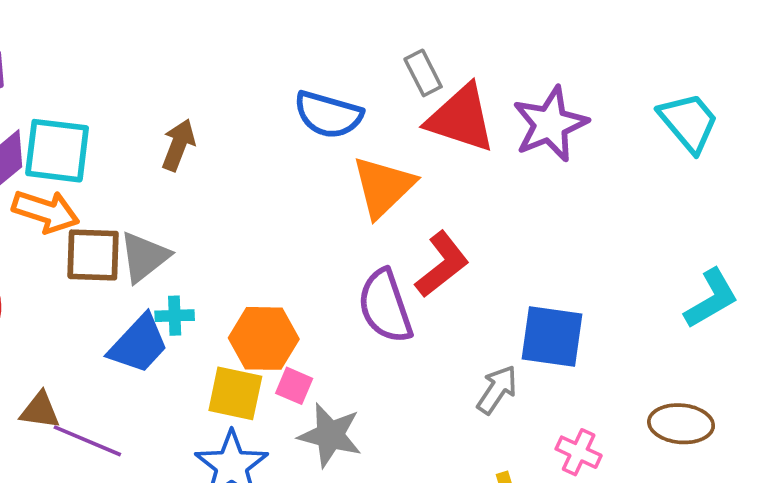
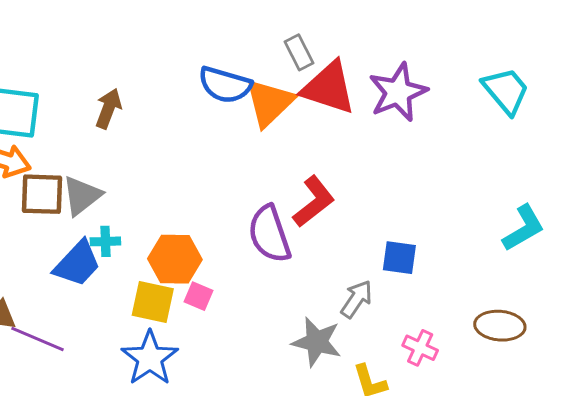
orange triangle: (383, 187) -> (269, 103), moved
blue square: (552, 337) -> (399, 258), size x0.7
gray star: (330, 435) -> (317, 342), moved

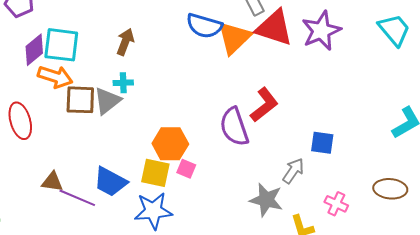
cyan cross: (105, 241) -> (123, 83), moved
blue trapezoid: (77, 264) -> (110, 182), moved, turned 75
blue star: (150, 358) -> (153, 211), turned 30

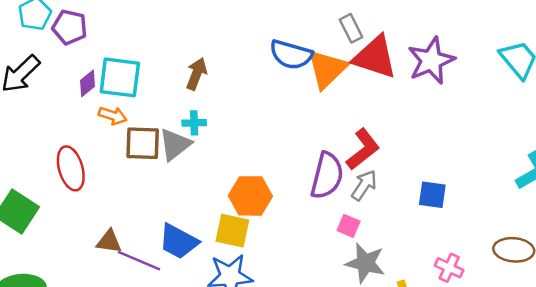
purple diamond: (34, 50) -> (88, 83), size x0.7
orange arrow: (55, 77) -> (113, 116), size x0.7
purple semicircle: (234, 127) -> (327, 176), turned -147
pink square: (186, 169) -> (349, 226), moved
gray arrow: (293, 171) -> (364, 185), moved

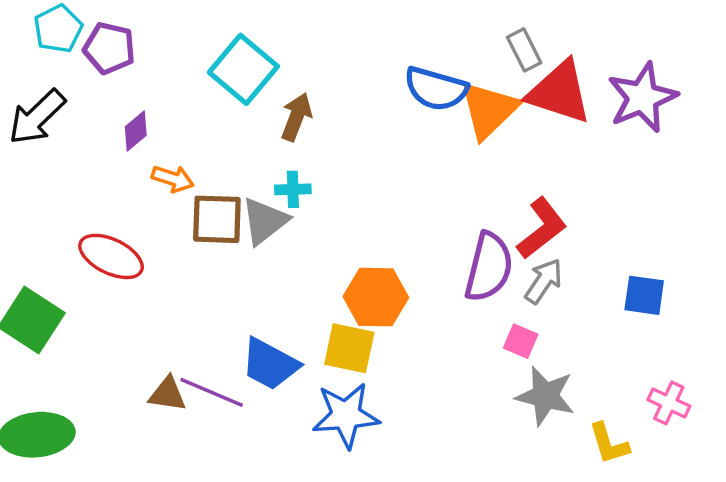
cyan square: (120, 77) -> (243, 69), moved, turned 33
red ellipse: (71, 168) -> (111, 256), turned -48
brown triangle: (109, 241) -> (168, 394), moved

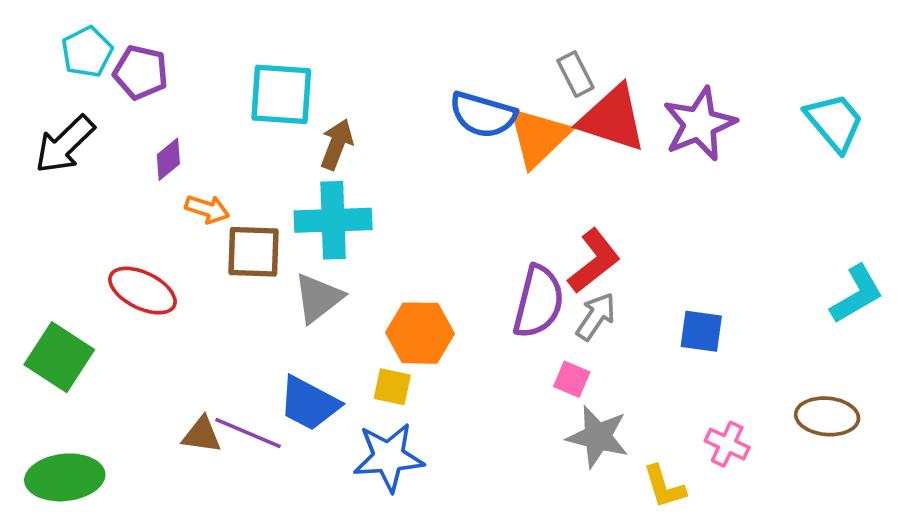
cyan square: (243, 69) -> (281, 94), turned -36
cyan cross: (293, 189) -> (333, 220), size x2.0
gray triangle: (265, 221) -> (318, 298), moved
yellow square: (349, 348) -> (392, 387), size x0.7

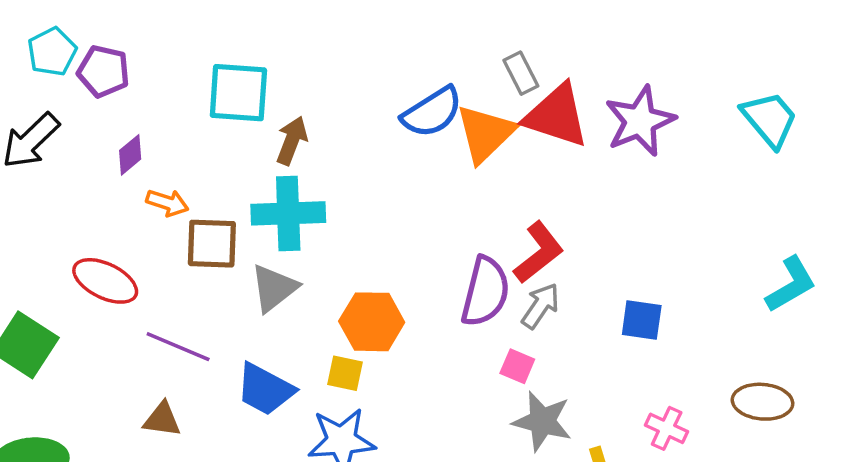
blue semicircle: (483, 115) -> (432, 112), turned -48
purple line: (248, 433) -> (178, 347), moved

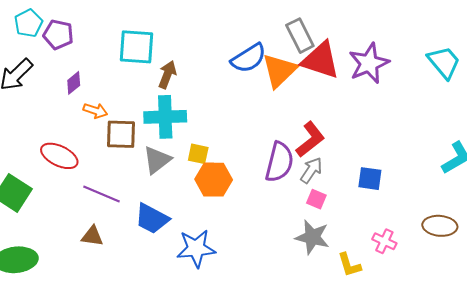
gray rectangle: (521, 73) -> (300, 36), size x1.4
pink square: (517, 366) -> (316, 199), moved
yellow square: (345, 373) -> (198, 154), moved

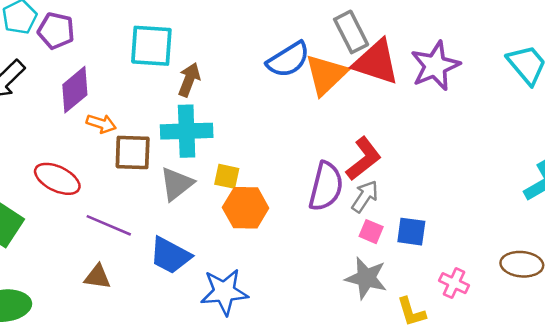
purple diamond: (74, 83) -> (75, 90), size x1.6
blue square: (370, 179) -> (411, 232), moved

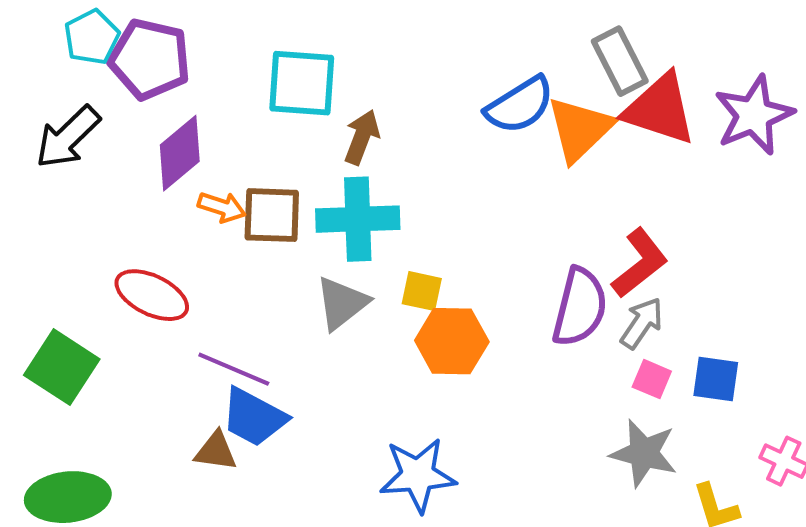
purple pentagon: (56, 31) -> (150, 59), size x1.4
brown square: (133, 152) -> (272, 215), moved
blue trapezoid: (170, 255) -> (254, 417), moved

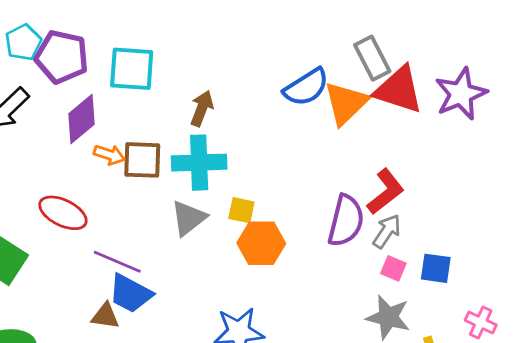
cyan square: (302, 83) -> (132, 69), moved

